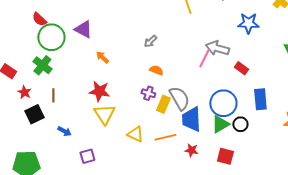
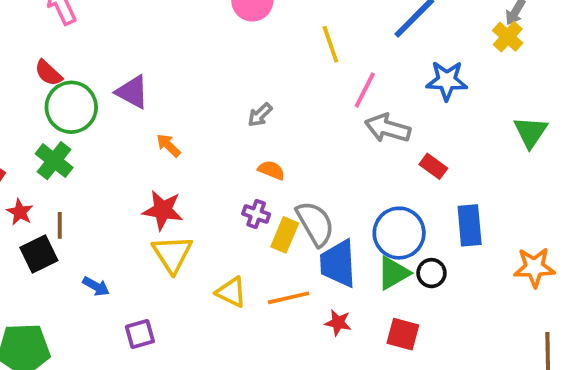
pink line: (204, 58) -> (365, 90), moved
brown line: (53, 95) -> (60, 225), moved

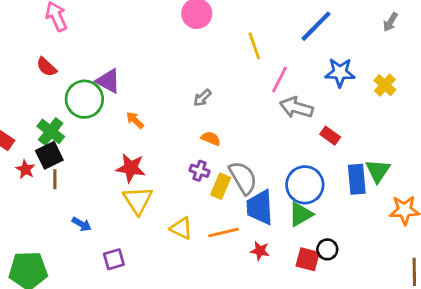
yellow cross: (508, 37) -> (385, 85), moved
green circle: (71, 107) -> (84, 99), moved
green triangle: (531, 132) -> (378, 171), moved
black square: (39, 254) -> (49, 155), moved
black circle: (431, 273) -> (327, 249), moved

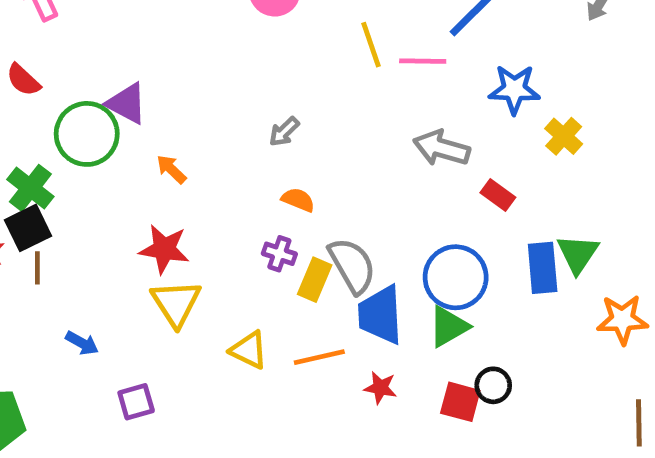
pink line: (280, 80) -> (423, 61), moved, turned 64
yellow cross: (385, 85) -> (564, 136), moved

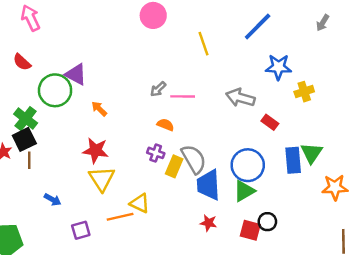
pink line: (423, 61) -> (183, 96), moved
yellow cross: (564, 136) -> (304, 92), turned 30
orange line: (319, 357) -> (120, 217), moved

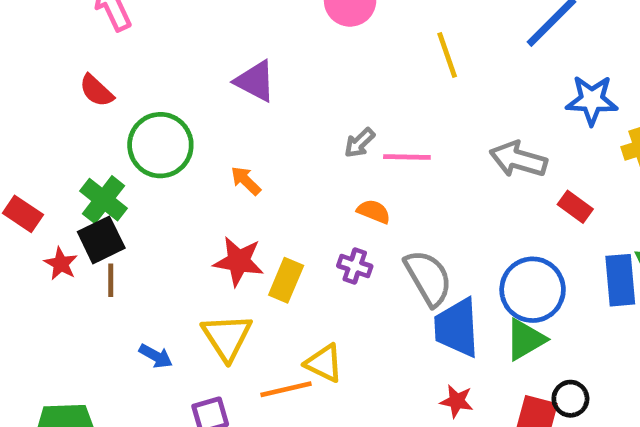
purple triangle: (76, 74) -> (255, 81), moved
yellow rectangle: (174, 166) -> (286, 280), moved
yellow triangle: (102, 179) -> (227, 337), moved

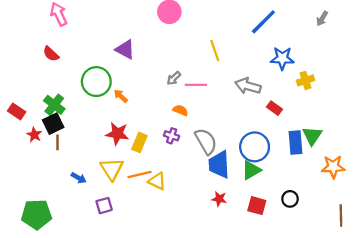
yellow line: (447, 55) -> (215, 51), moved
green circle: (160, 145) -> (96, 82), moved
orange line: (286, 389) -> (139, 175), moved
black circle: (570, 399) -> (290, 199), moved

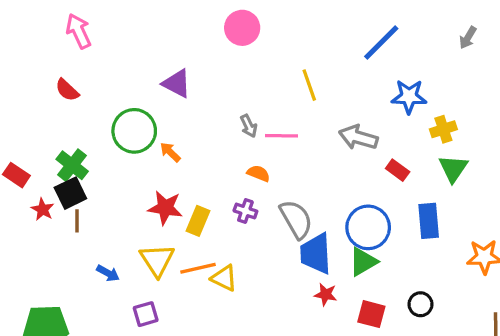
gray arrow: (174, 78) -> (249, 126), turned -72
green triangle: (312, 136) -> (453, 168), moved
red star: (219, 199) -> (326, 294), moved

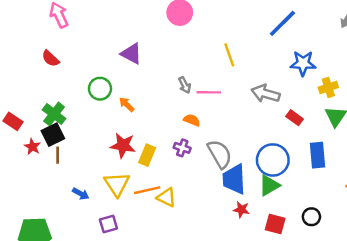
green circle: (134, 131) -> (100, 89), size x0.7

